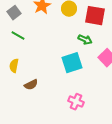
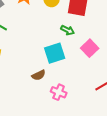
brown semicircle: (31, 85) -> (39, 75), moved

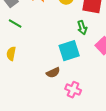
green arrow: (68, 30) -> (82, 28), turned 48

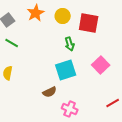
green arrow: (82, 28) -> (70, 44), moved

